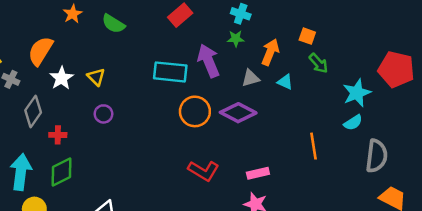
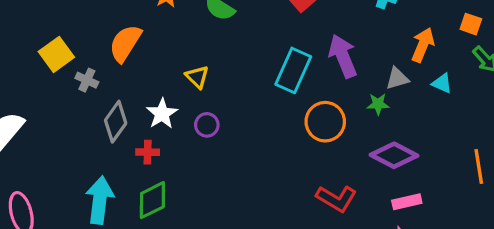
green star: (236, 39) -> (378, 104), moved
cyan rectangle: (170, 72) -> (293, 70), turned -72
white star: (62, 78) -> (162, 114), moved
purple diamond: (238, 113) -> (394, 155), moved

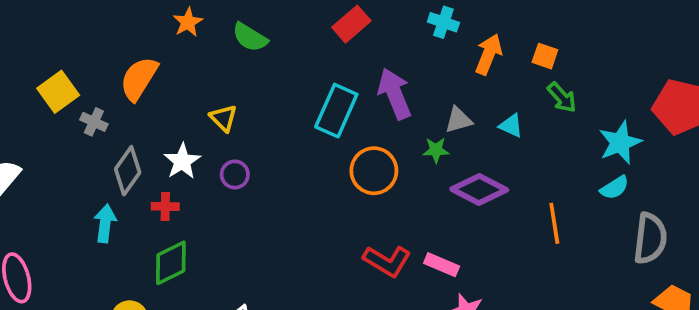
orange arrow: (423, 45) -> (489, 54), moved
purple diamond: (394, 155) -> (479, 190), moved
cyan arrow: (100, 200) -> (105, 223), moved, size x0.7
pink rectangle: (407, 202) -> (442, 265), moved, turned 36

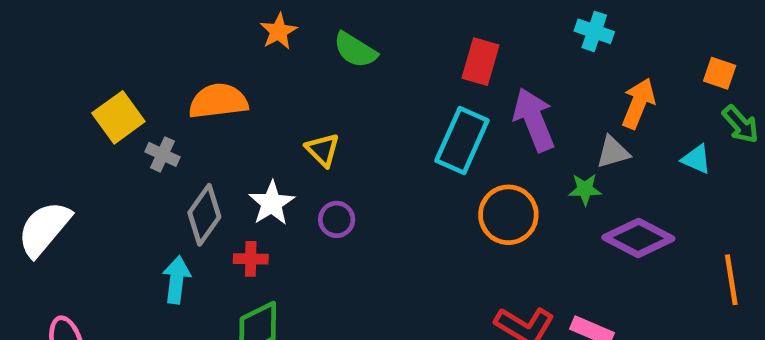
red rectangle: (351, 24) -> (481, 62), moved, turned -33
orange arrow: (489, 54) -> (638, 103), moved
orange semicircle: (139, 79) -> (218, 101), turned 51
cyan triangle: (511, 126) -> (696, 159), moved

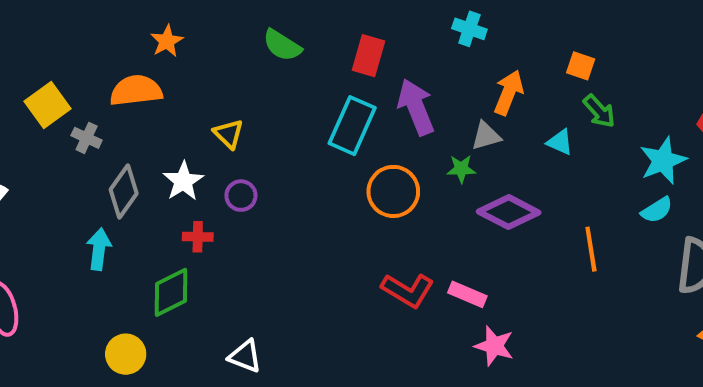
orange star: (279, 31) -> (167, 41), moved
green semicircle: (355, 50) -> (282, 45), moved
red cross: (251, 259) -> (198, 237), moved

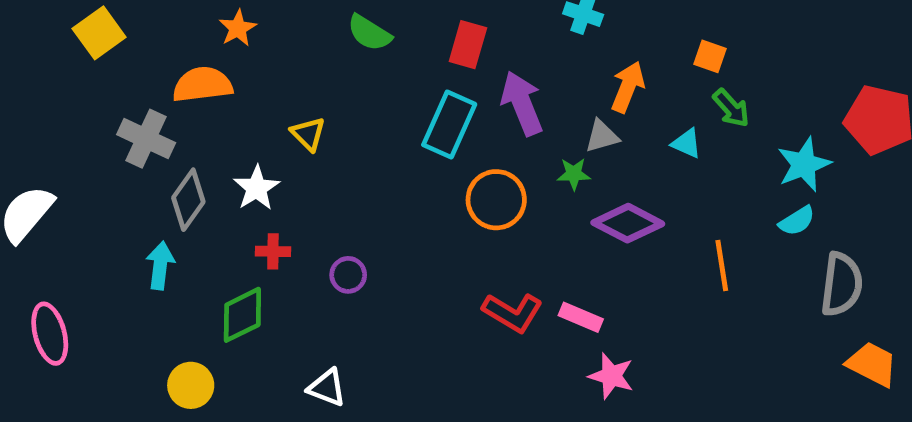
yellow square: (47, 105) -> (99, 33), moved
gray cross: (87, 138) -> (146, 139), size x1.6
purple circle: (241, 196) -> (348, 275), moved

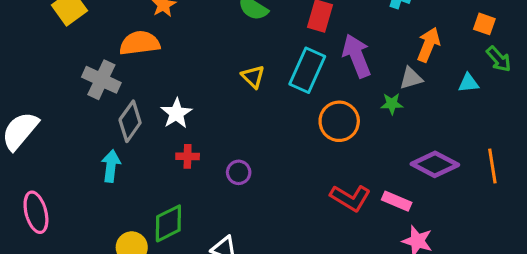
yellow triangle: (308, 134) -> (253, 77), moved
cyan triangle: (686, 143) -> (468, 83), turned -30
purple diamond: (628, 223) -> (435, 164), moved
green diamond: (242, 315) -> (168, 223), moved

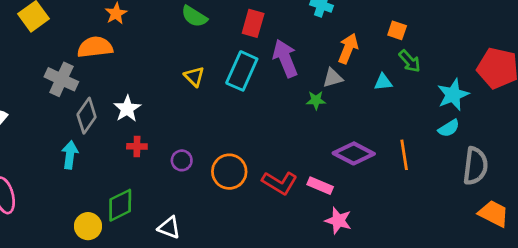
orange circle: (339, 121) -> (229, 172), moved

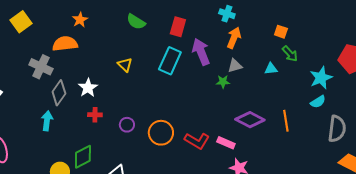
orange arrow: (348, 49) -> (234, 38), moved
yellow triangle: (194, 77) -> (125, 65), moved

